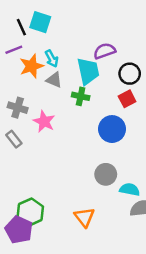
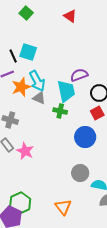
cyan arrow: (52, 59) -> (37, 81), size x1.5
pink star: (44, 121) -> (25, 151), moved

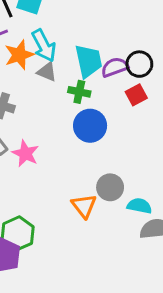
purple semicircle: (79, 75) -> (115, 67), moved
blue circle: (85, 137) -> (90, 126), moved
orange triangle: (63, 207) -> (84, 206), moved

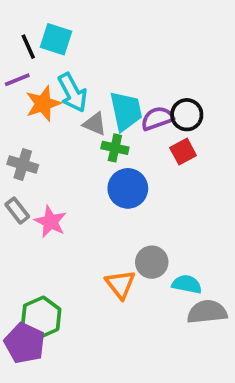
gray triangle: (47, 72) -> (95, 124), moved

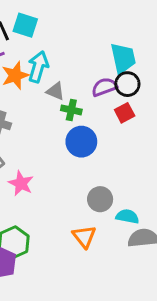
cyan arrow: (73, 93) -> (38, 67), turned -136
cyan trapezoid: (126, 111) -> (123, 58), moved
pink star: (50, 222) -> (21, 183), moved
orange triangle: (120, 284) -> (84, 237), moved

